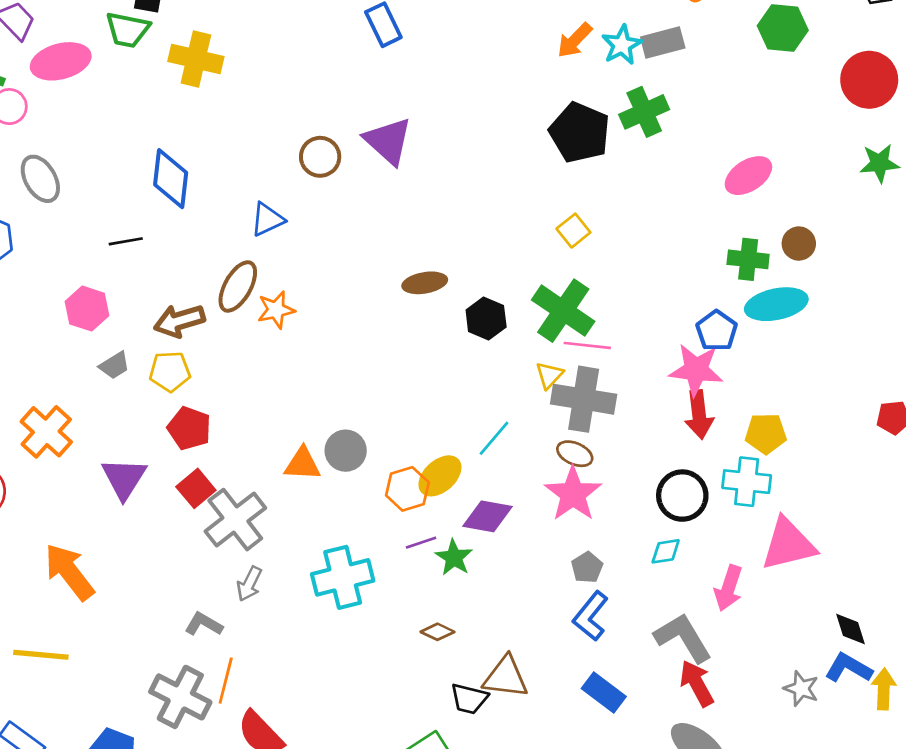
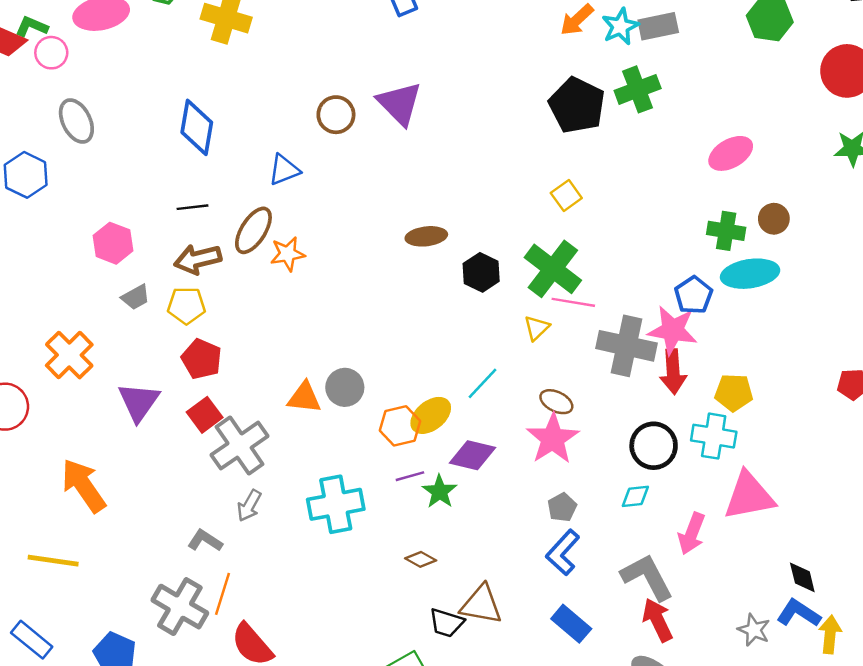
black line: (126, 241) -> (193, 207), moved
gray cross: (584, 399) -> (627, 346), moved

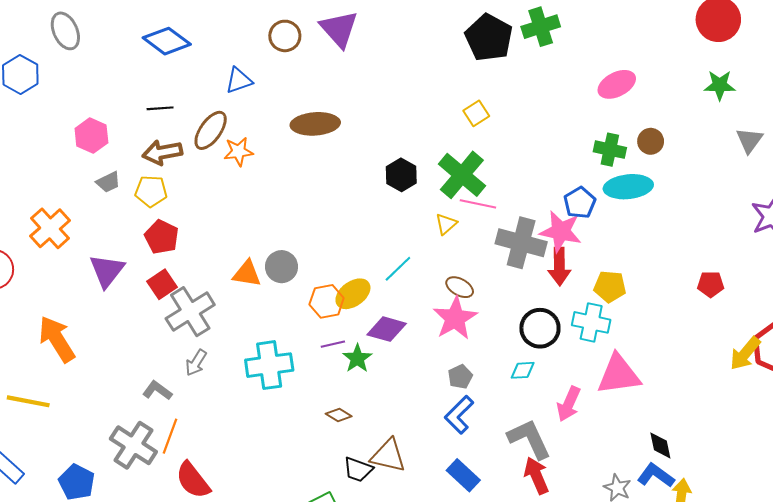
blue diamond: (197, 127) -> (167, 41), turned -66
brown ellipse: (426, 236) -> (315, 124), moved, size x1.4

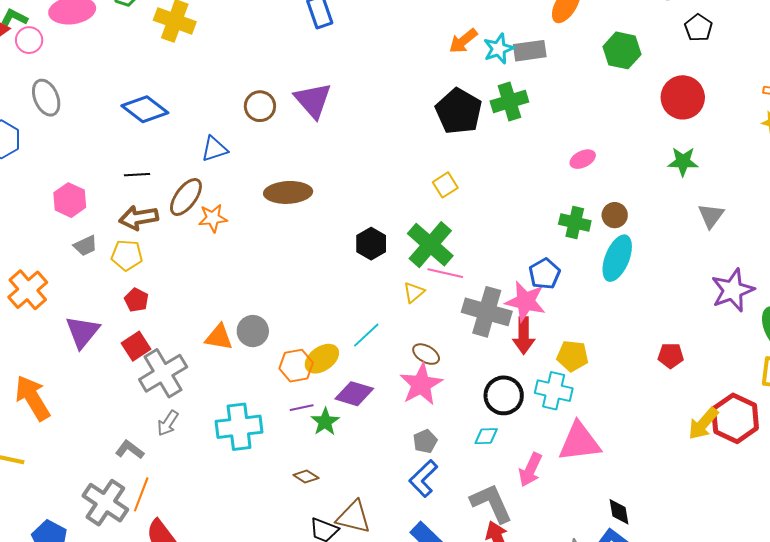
pink ellipse: (617, 84) -> (583, 159), size x0.7
cyan ellipse: (628, 187) -> (617, 258), moved, turned -63
red pentagon: (162, 237) -> (136, 300), size x0.7

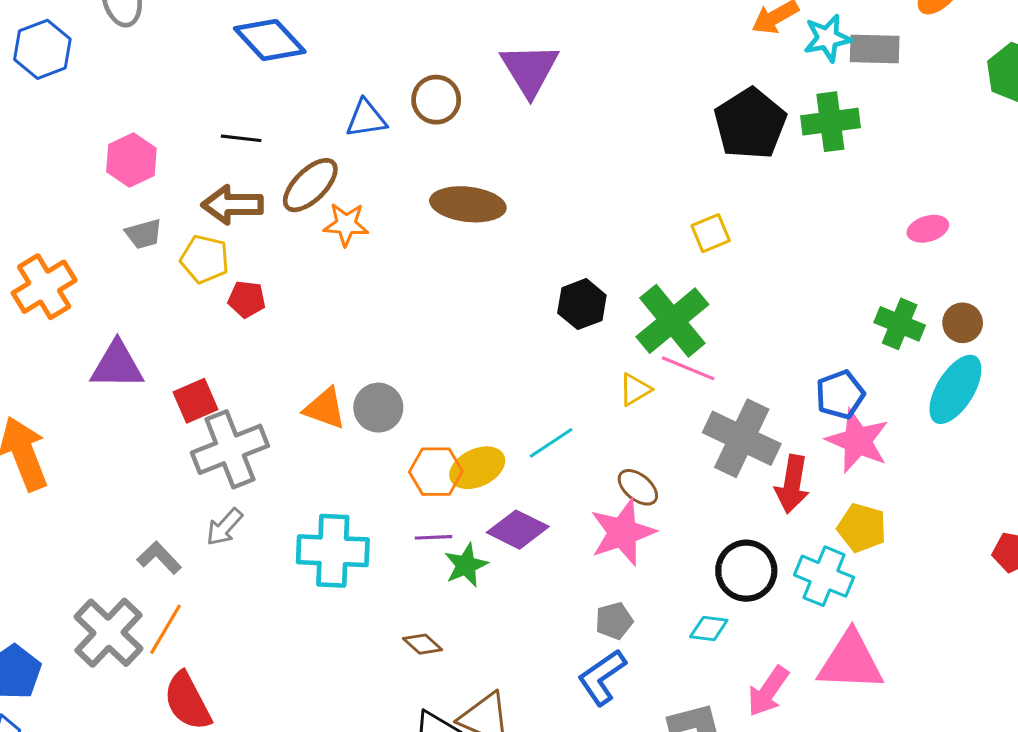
brown circle: (260, 106) -> (436, 100), moved
red pentagon: (136, 300) -> (247, 299), moved, turned -30
pink star: (525, 301) -> (858, 441), moved
purple triangle: (82, 332) -> (117, 365), turned 42

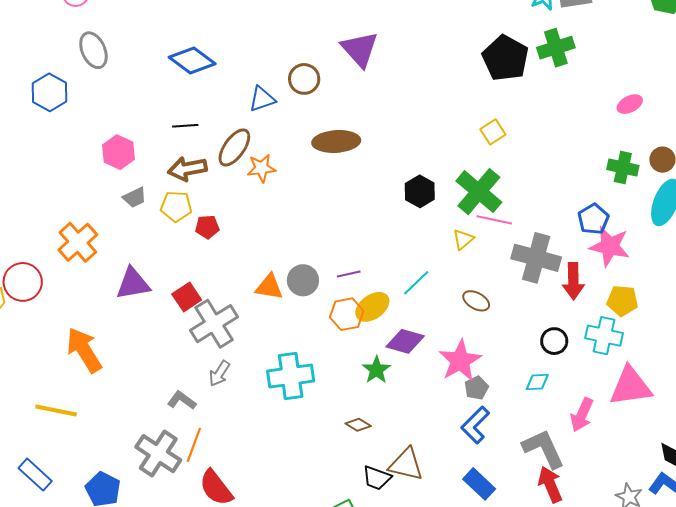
pink star: (623, 532) -> (460, 361), moved
purple line: (433, 537) -> (349, 274), moved
black circle: (746, 571) -> (554, 341), size x0.7

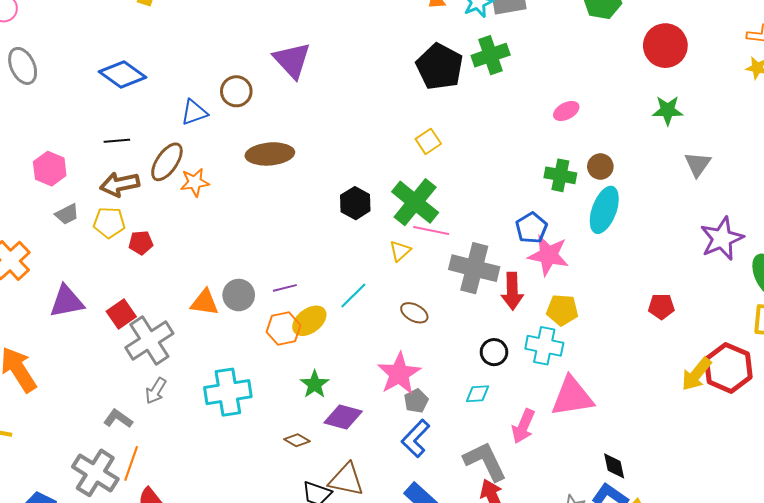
purple diamond: (405, 341) -> (343, 417), moved

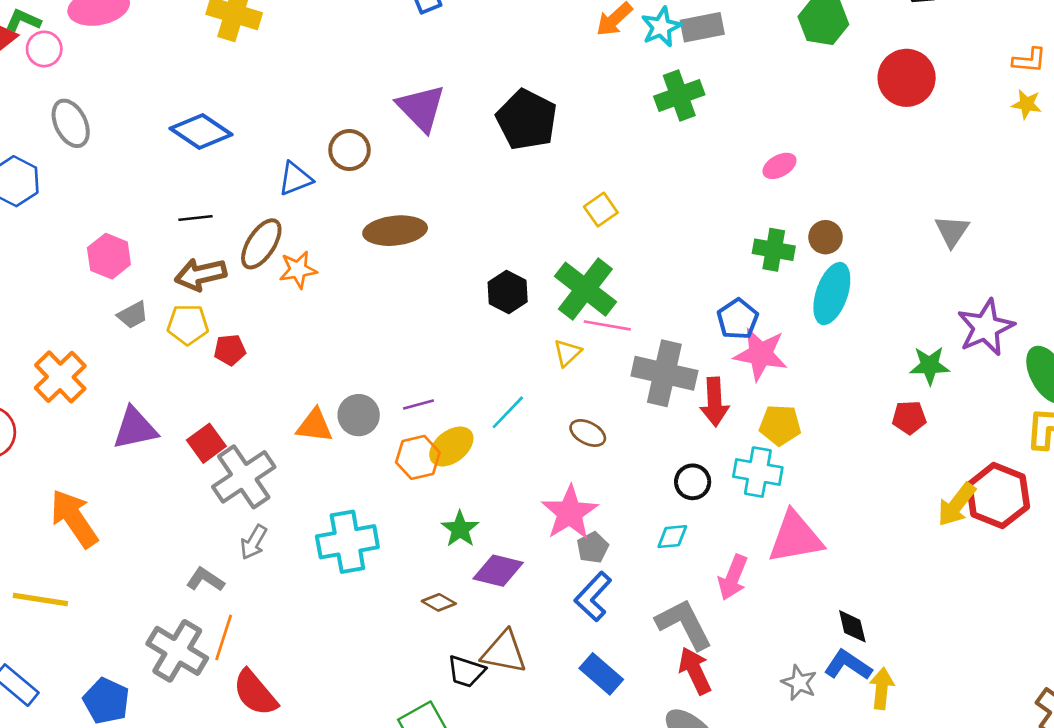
black pentagon: (440, 67) -> (527, 120), moved
green star: (668, 110) -> (930, 365), moved

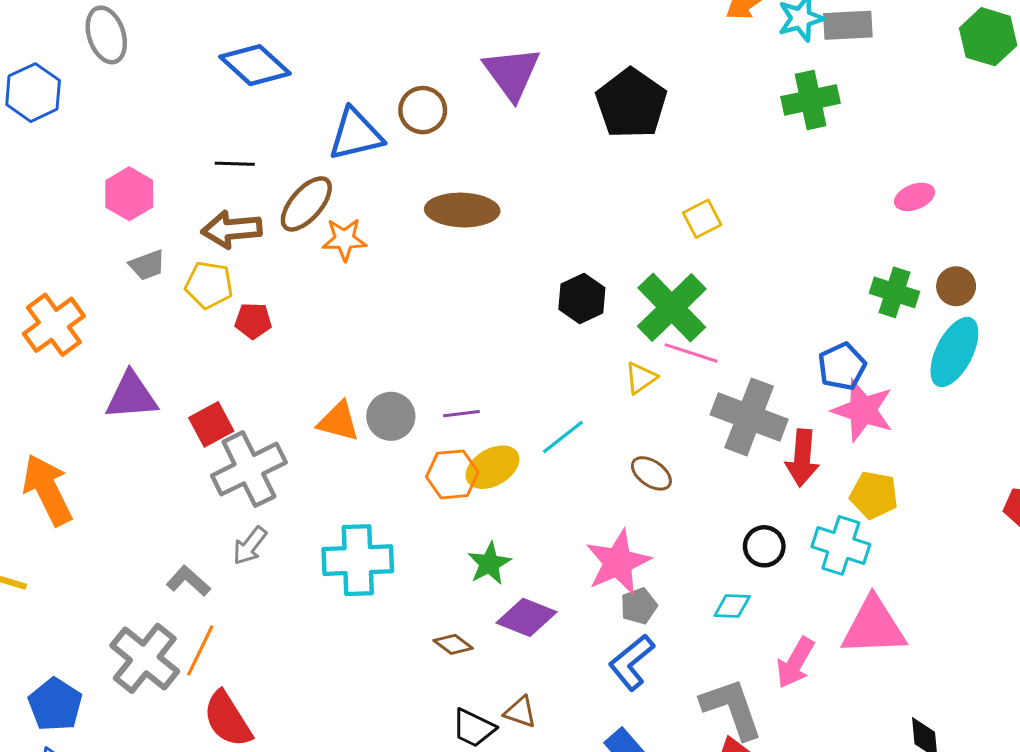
blue triangle: (295, 179) -> (356, 134), size x1.4
brown triangle: (504, 652) -> (520, 712), size x0.6

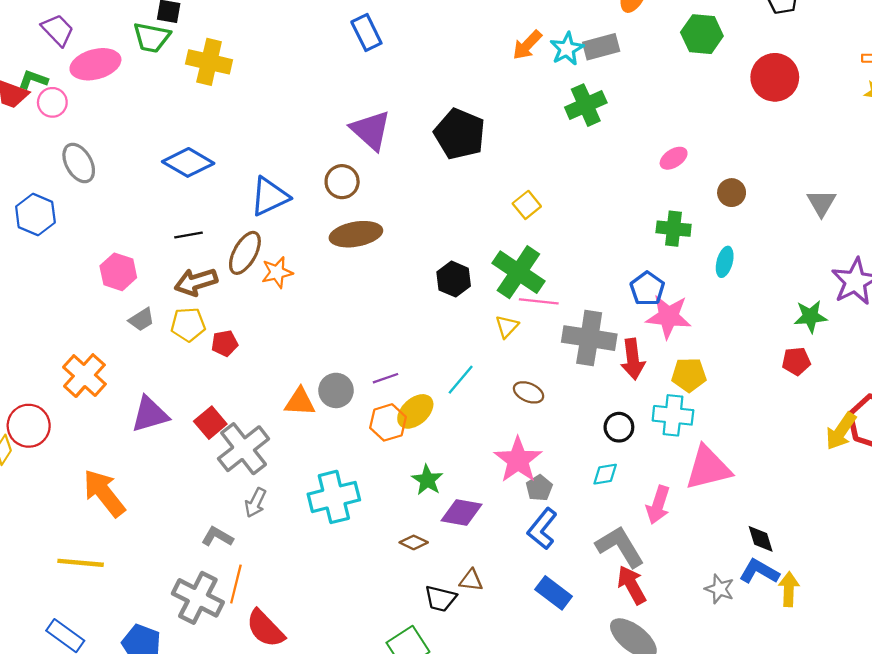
brown circle: (423, 110) -> (342, 182), moved
brown circle: (956, 286) -> (732, 193), moved
cyan ellipse: (954, 352) -> (725, 262), size x0.6

